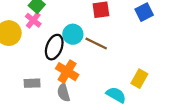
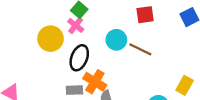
black ellipse: (54, 47) -> (79, 58), moved
orange cross: (67, 72) -> (95, 82), moved

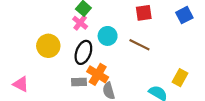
yellow circle: (51, 39) -> (48, 46), moved
cyan circle: (116, 40) -> (108, 36), moved

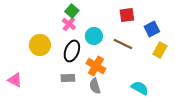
blue square: (184, 15) -> (152, 29), moved
orange cross: (98, 74) -> (96, 66), moved
yellow rectangle: (180, 78) -> (160, 50), moved

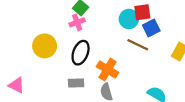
pink cross: (69, 24) -> (77, 22), turned 32
blue square: (152, 29) -> (151, 28), moved
cyan circle: (94, 36) -> (129, 19), moved

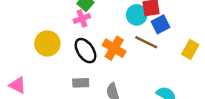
black ellipse: (81, 53) -> (85, 51), turned -55
orange cross: (108, 70) -> (114, 48), moved

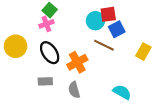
orange cross: (114, 48) -> (77, 62), moved, turned 30

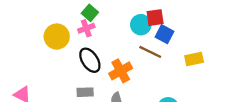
blue square: (117, 29) -> (164, 34), turned -35
yellow circle: (16, 46) -> (57, 37), moved
yellow rectangle: (143, 52) -> (194, 59), turned 49

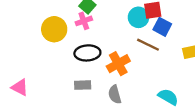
black ellipse: (90, 60) -> (87, 53), turned -60

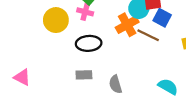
pink cross: (84, 21) -> (85, 12), turned 35
orange cross: (118, 64) -> (127, 25), moved

